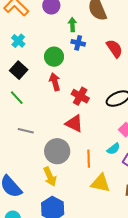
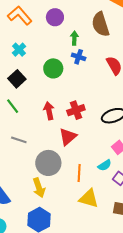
red arrow: (55, 82) -> (49, 111), moved
red cross: (80, 96) -> (76, 110), turned 36
red triangle: (74, 123) -> (68, 137), turned 48

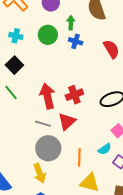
cyan cross: (19, 50) -> (16, 36), turned -32
green circle: (53, 68) -> (48, 35), moved
red arrow: (49, 111) -> (47, 96), size x1.4
gray line: (19, 140) -> (43, 124), moved

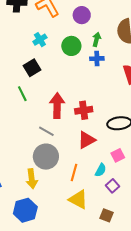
cyan cross: (16, 36) -> (40, 40), turned 32
blue cross: (76, 41) -> (97, 59), turned -32
red triangle: (67, 121) -> (87, 140), moved
cyan semicircle: (105, 149) -> (101, 170), turned -40

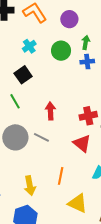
red arrow: (57, 106) -> (50, 111), size x0.7
red cross: (84, 110) -> (88, 116), moved
red triangle: (87, 140) -> (82, 143), turned -48
gray circle: (46, 157) -> (15, 137), moved
orange line: (74, 173) -> (61, 176), moved

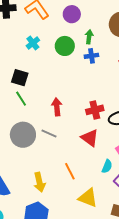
black square: (23, 75) -> (20, 78), moved, turned -36
orange line: (61, 176) -> (70, 171), turned -36

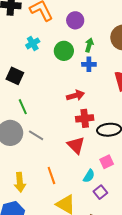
green line: (21, 99) -> (23, 107), moved
red arrow: (57, 107) -> (75, 95), moved, turned 72

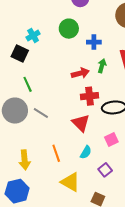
cyan cross: (33, 43) -> (33, 36), moved
green arrow: (89, 45) -> (102, 66), moved
cyan semicircle: (89, 176) -> (86, 152), moved

